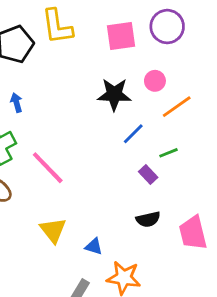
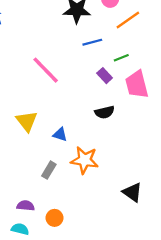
blue line: (133, 134) -> (92, 42), turned 30
pink line: (48, 168) -> (46, 70), moved
pink trapezoid: (193, 233) -> (137, 84), moved

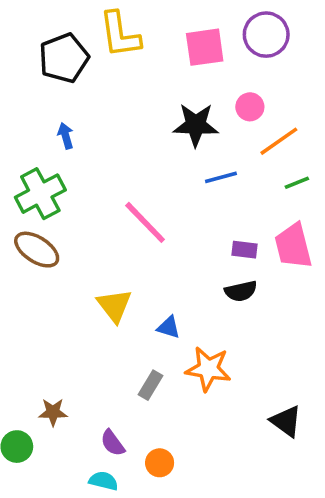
green line: (121, 58) -> (297, 183), moved
purple rectangle: (105, 76) -> (244, 250), moved, turned -40
purple semicircle: (26, 206) -> (113, 443), turned -132

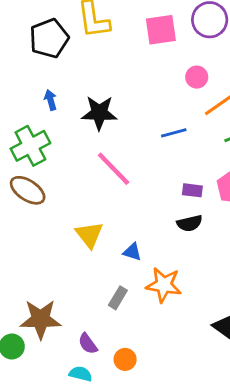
black star: (196, 125) -> (99, 113), moved
brown star: (53, 412) -> (40, 319), size x1.8

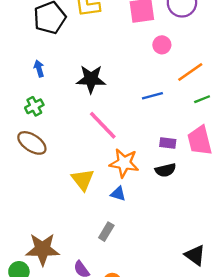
pink circle: (197, 77) -> (162, 45), moved
blue arrow: (51, 100) -> (39, 69), moved
green cross: (30, 146) -> (34, 106), size x0.6
orange star: (164, 285) -> (124, 163), moved

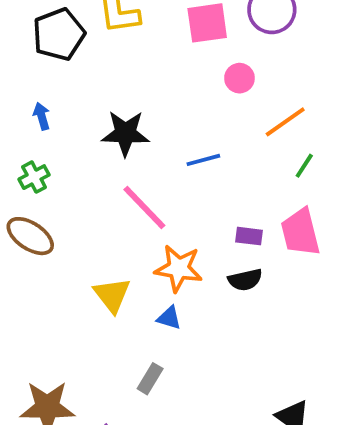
blue line: (152, 96) -> (203, 160), moved
green line: (202, 99) -> (304, 166), turned -35

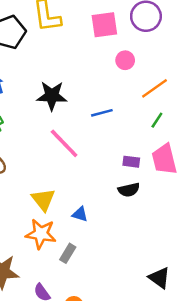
green line: (304, 166) -> (157, 120), moved
orange star: (179, 268) -> (41, 234), moved

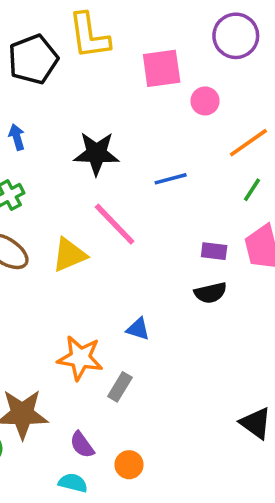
pink square: (104, 25) -> (162, 68), moved
yellow triangle: (43, 200) -> (69, 255), moved, turned 45

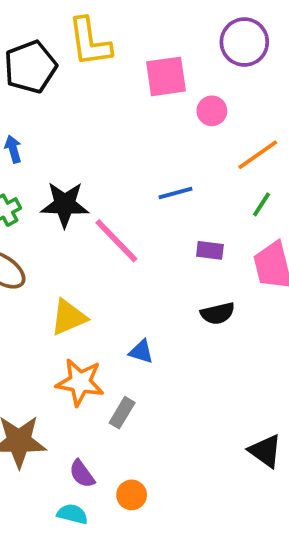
black star: (96, 153) -> (65, 204), moved
purple rectangle: (214, 251) -> (210, 250), moved
yellow triangle: (69, 255) -> (69, 317), moved

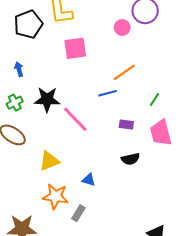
pink square: (166, 76) -> (75, 48), moved
pink circle: (212, 111) -> (122, 27), moved
orange line: (258, 155) -> (124, 72), moved

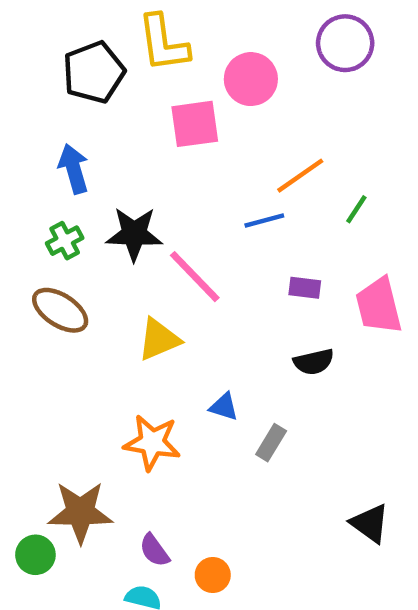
pink circle: (122, 27) -> (251, 79), moved, size x1.5
blue arrow: (19, 69) -> (74, 169), size x1.5
green line: (155, 99) -> (356, 209), moved
yellow triangle: (49, 161) -> (159, 339), moved
gray rectangle: (78, 213) -> (271, 443), moved

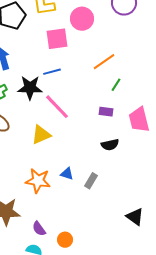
green line: (356, 209) -> (116, 85), moved
blue line: (264, 220) -> (52, 72), moved
blue triangle: (224, 407) -> (67, 174), moved

